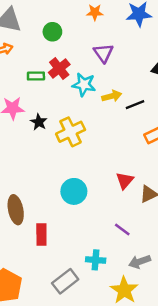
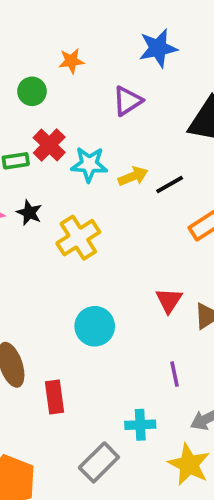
orange star: (95, 12) -> (71, 61), moved
purple triangle: (103, 53) -> (127, 101), moved, turned 40
black star: (39, 122) -> (29, 213), moved
purple line: (122, 230) -> (175, 374), turned 49

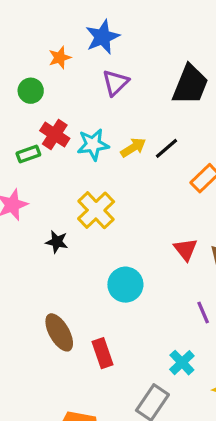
blue star: (158, 48) -> (103, 37), moved
black star: (29, 213) -> (57, 242), moved
cyan cross: (140, 425) -> (182, 363), turned -30

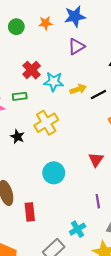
green circle: (31, 91) -> (16, 27), moved
green rectangle: (28, 154) -> (20, 96), moved

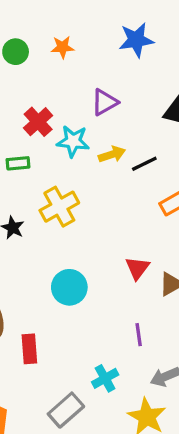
blue star: (75, 16) -> (136, 40), moved
purple triangle: (76, 47) -> (105, 102), moved

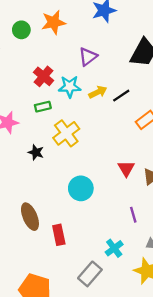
orange star: (62, 47) -> (53, 22), size x1.5
green rectangle: (18, 163) -> (43, 107), moved

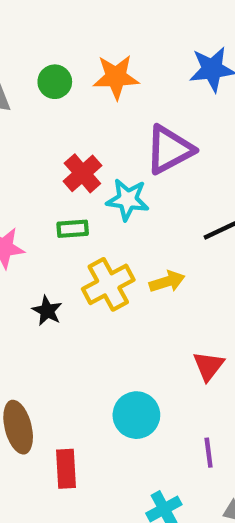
purple triangle: (88, 57) -> (169, 150), size x1.4
yellow arrow: (98, 92) -> (167, 282), moved
cyan circle: (81, 188) -> (136, 415), moved

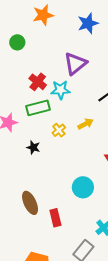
orange star: (116, 77) -> (43, 15), moved
green rectangle: (73, 229) -> (38, 108), size x1.6
yellow cross: (108, 284) -> (59, 130), size x0.6

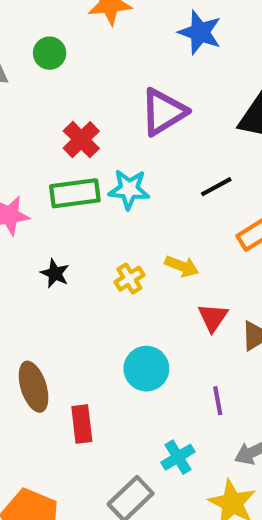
blue star: (88, 23) -> (200, 32), turned 30
cyan star: (60, 90) -> (129, 189), moved
yellow arrow: (85, 124) -> (182, 266), moved, turned 42
yellow cross: (59, 130) -> (129, 279), moved

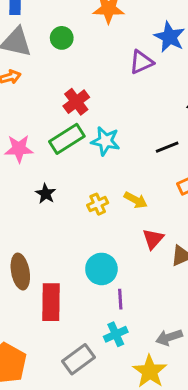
purple triangle: (163, 112) -> (141, 62), moved, size x0.7
green rectangle: (75, 193) -> (67, 139), turned -32
purple line: (218, 401) -> (120, 299), moved
red rectangle: (82, 424) -> (51, 302), size x1.4

